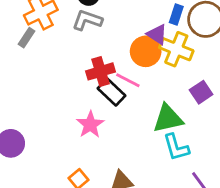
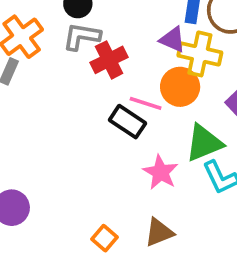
orange circle: (146, 51) -> (180, 87), moved
red cross: (100, 71) -> (109, 60), moved
pink star: (90, 125) -> (160, 172), moved

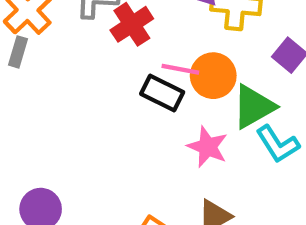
orange circle: (180, 87) -> (213, 76), moved

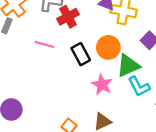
pink line: (180, 69) -> (45, 44), moved
black rectangle: (162, 93) -> (81, 54), turned 30

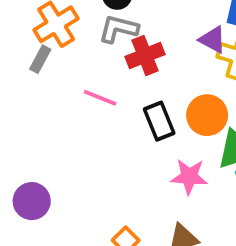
pink star: (102, 85) -> (189, 177), turned -30

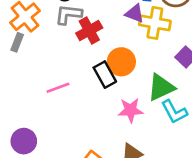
pink line: (100, 98) -> (58, 88), moved, turned -35
orange circle: (207, 115) -> (121, 62), moved

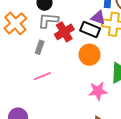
gray rectangle: (17, 42) -> (40, 47), moved
black rectangle: (105, 75) -> (90, 29), moved, turned -36

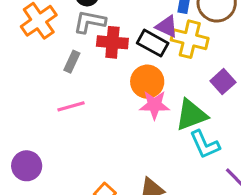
red cross: (64, 32) -> (112, 42), turned 30
pink star: (98, 91) -> (154, 105), moved

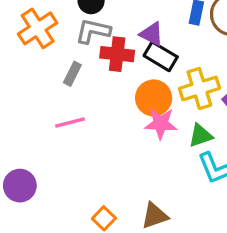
purple triangle: (167, 26) -> (152, 34), moved
yellow cross: (190, 39) -> (199, 88), moved, turned -33
green triangle: (191, 115) -> (201, 136), size x0.7

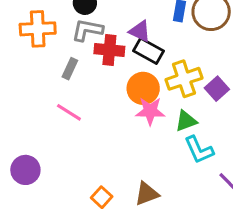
orange cross: (38, 28) -> (38, 29), turned 32
pink line: (70, 122) -> (69, 112), turned 48

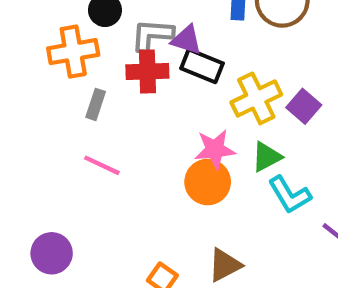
orange cross: (38, 29) -> (73, 52), moved
gray L-shape: (87, 30) -> (152, 35), moved
orange circle: (143, 88) -> (208, 182), moved

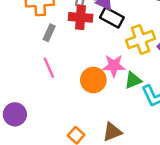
green triangle: (267, 157) -> (133, 80), moved
pink line: (102, 165) -> (49, 68), turned 35
orange circle: (208, 182) -> (93, 80), moved

